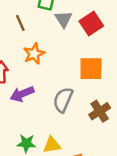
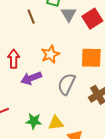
orange star: (34, 54) -> (50, 54), moved

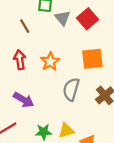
red arrow: (14, 59) -> (20, 60), moved
purple arrow: (31, 78) -> (24, 100), moved, turned -120

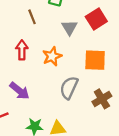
gray triangle: (63, 18) -> (69, 28), moved

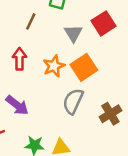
brown line: (32, 17) -> (31, 21), turned 48
orange square: (95, 60) -> (84, 67), moved, turned -35

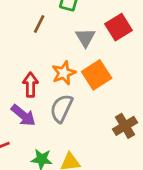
red arrow: (19, 59) -> (30, 85), moved
gray semicircle: (73, 101) -> (61, 108), moved

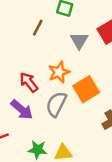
orange square: (97, 75) -> (86, 89), moved
red arrow: (30, 85) -> (29, 82), turned -40

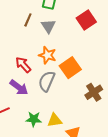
gray triangle: (79, 41) -> (48, 26), moved
orange star: (59, 72) -> (47, 55), turned -30

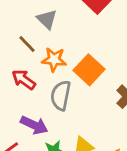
brown line: (28, 20) -> (27, 44), moved, turned -56
purple arrow: (19, 87) -> (34, 125), moved

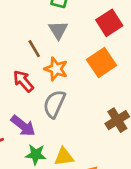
orange square: (89, 70) -> (102, 63), moved

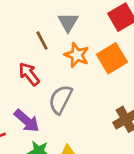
orange star: (56, 69) -> (77, 55), moved

